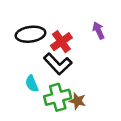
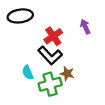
black ellipse: (31, 34) -> (20, 16), moved
brown star: (77, 101) -> (67, 74), moved

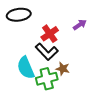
purple arrow: (85, 27) -> (80, 25), turned 80
cyan semicircle: (28, 72) -> (26, 68), size x1.6

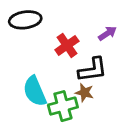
black L-shape: (47, 52) -> (93, 70), moved, turned -55

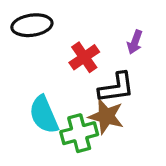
purple arrow: (107, 33) -> (135, 42), turned 144
brown star: (84, 93) -> (106, 116), size x1.5

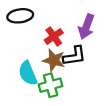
purple arrow: (135, 42) -> (86, 27), size x1.6
brown star: (106, 116) -> (54, 60), moved

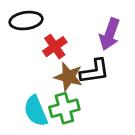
red cross: (54, 36) -> (55, 47), moved
cyan semicircle: (28, 73) -> (36, 111), moved

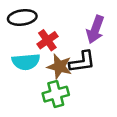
cyan semicircle: (36, 111) -> (26, 62), moved, turned -72

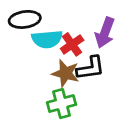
red cross: (47, 40) -> (72, 44), moved
cyan semicircle: (26, 62) -> (47, 39), moved

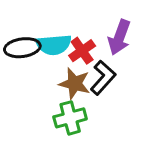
black ellipse: (25, 19) -> (22, 48), moved
black L-shape: (90, 68) -> (103, 78), turned -40

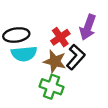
cyan semicircle: (54, 45) -> (24, 54), moved
green cross: (70, 118) -> (52, 87), turned 35

